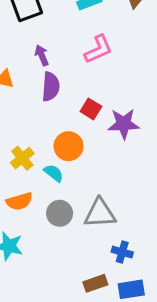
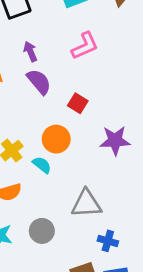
purple semicircle: (51, 87) -> (39, 82), turned -44
purple star: (124, 124) -> (115, 141), moved
gray circle: (60, 213) -> (42, 231), moved

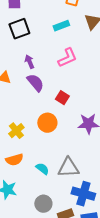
cyan semicircle: (42, 165) -> (42, 169), moved
gray circle: (42, 231) -> (43, 204), moved
blue cross: (108, 241) -> (83, 194), size x1.6

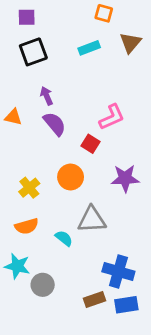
pink L-shape: (67, 58) -> (112, 117), moved
gray triangle: (68, 168) -> (92, 220), moved
gray circle: (43, 204) -> (43, 285), moved

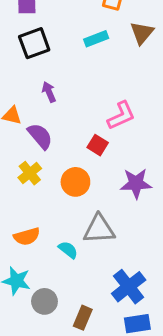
purple semicircle: (55, 124) -> (40, 136), moved
yellow cross: (29, 188) -> (30, 173), moved
blue cross: (118, 271) -> (129, 287), turned 36
brown rectangle: (94, 299) -> (83, 318), moved, turned -48

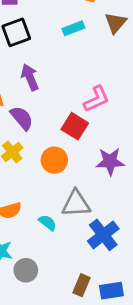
purple arrow: (49, 92) -> (30, 77), size x1.4
red square: (98, 145) -> (75, 126), size x1.4
blue cross: (129, 287) -> (103, 235), moved
brown rectangle: (83, 318) -> (82, 285), moved

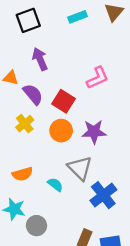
red square: (75, 126) -> (63, 101), moved
purple star: (110, 161) -> (94, 132), moved
gray triangle: (76, 204) -> (80, 168), turned 48

